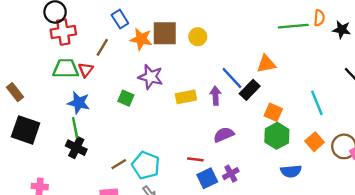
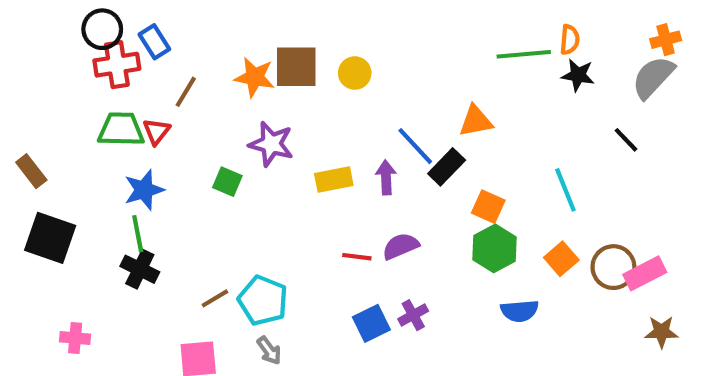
blue rectangle: (120, 19) -> (154, 42), moved
black star: (342, 30) -> (578, 75), moved
blue star: (79, 103) -> (144, 190), turned -30
red line: (195, 159) -> (357, 257), moved

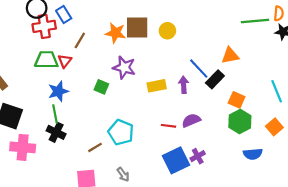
cyan pentagon: (263, 300) -> (121, 132), moved
blue square: (371, 323) -> (176, 160), size x1.4
pink cross: (75, 338) -> (23, 147), moved, size x1.6

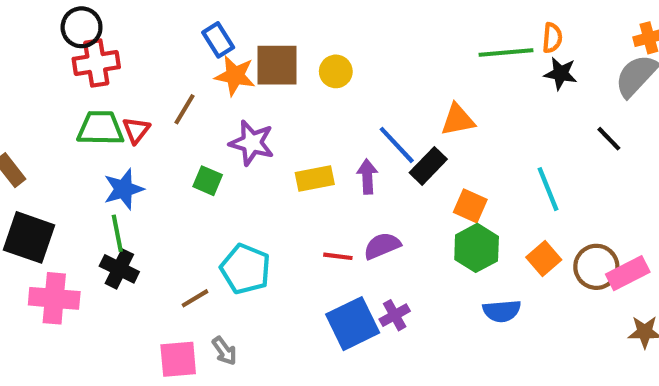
blue rectangle: (64, 15) -> (218, 40), moved
brown line: (80, 40) -> (184, 109), moved
gray arrow: (123, 174) -> (224, 351), moved

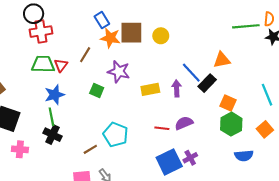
pink cross: (54, 298) -> (20, 149), size x0.7

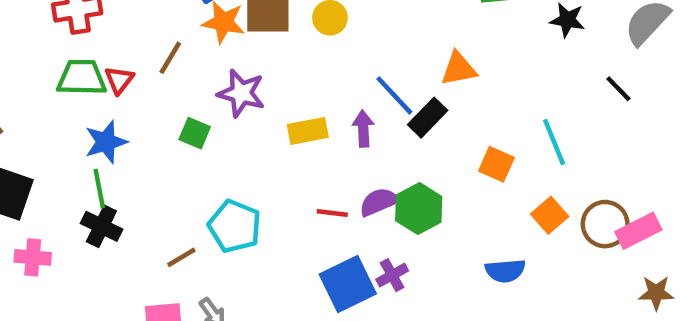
orange square: (228, 103) -> (496, 164), moved
green hexagon: (231, 124) -> (419, 209), moved

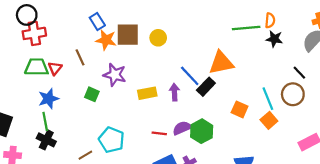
brown line: (170, 58) -> (80, 57), turned -56
orange triangle: (459, 69) -> (221, 63), size x1.4
orange square: (550, 215) -> (269, 120), moved
brown circle: (605, 224) -> (293, 94), moved

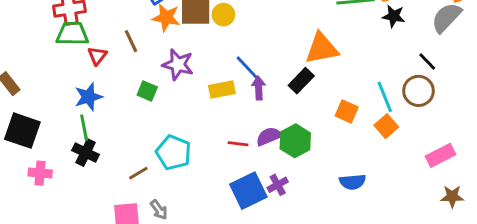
yellow circle: (158, 38) -> (223, 15), moved
green trapezoid: (36, 67) -> (72, 34), moved
blue line: (190, 76) -> (248, 69), moved

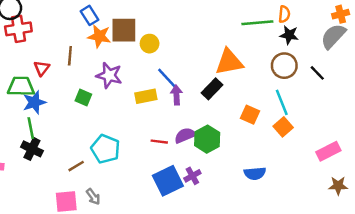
yellow circle: (223, 15) -> (150, 44), moved
green trapezoid: (72, 34) -> (21, 86), moved
brown line: (131, 41) -> (70, 56), turned 30
brown circle: (418, 91) -> (284, 66), moved

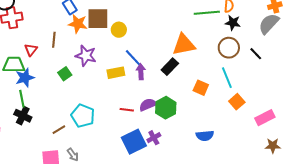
green square: (83, 97) -> (65, 74), turned 32
orange square: (283, 127) -> (237, 102), moved

